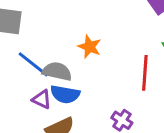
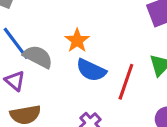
blue semicircle: (65, 94) -> (91, 70), moved

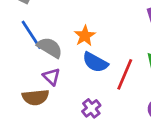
purple triangle: (15, 81) -> (51, 77), moved

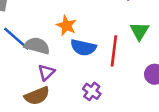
purple triangle: (51, 77) -> (46, 72), turned 48

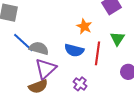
orange star: (66, 26) -> (84, 26), moved
purple triangle: (46, 72) -> (46, 69), size x1.6

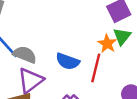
orange star: (84, 26) -> (107, 44), moved
green triangle: (117, 39) -> (122, 36), moved

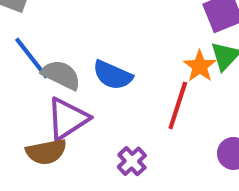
blue semicircle: (68, 61) -> (113, 75), moved

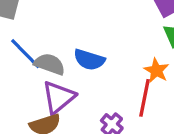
orange star: (200, 66) -> (156, 70), moved
red line: (178, 105) -> (144, 98), moved

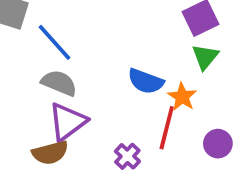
blue line: (25, 54) -> (55, 42), moved
blue semicircle: (89, 60) -> (146, 81), moved

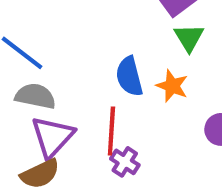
blue semicircle: (146, 81) -> (129, 76), turned 66
red line: (167, 128) -> (111, 131), moved

